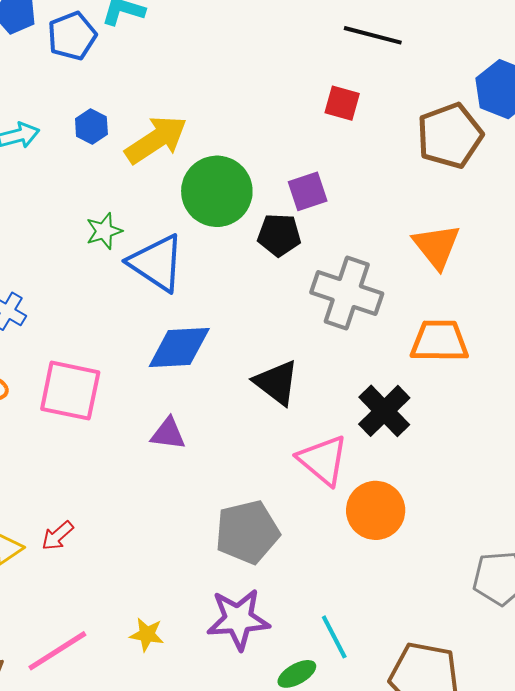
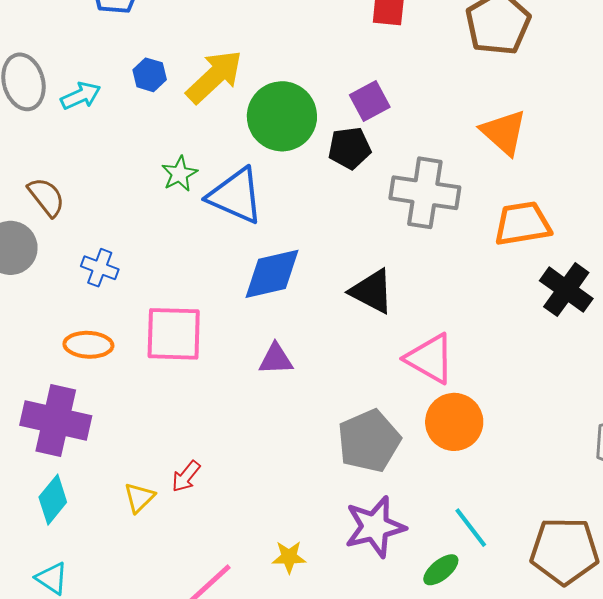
black cross: (384, 411) -> (566, 290), moved
orange circle: (376, 510) -> (454, 422), moved

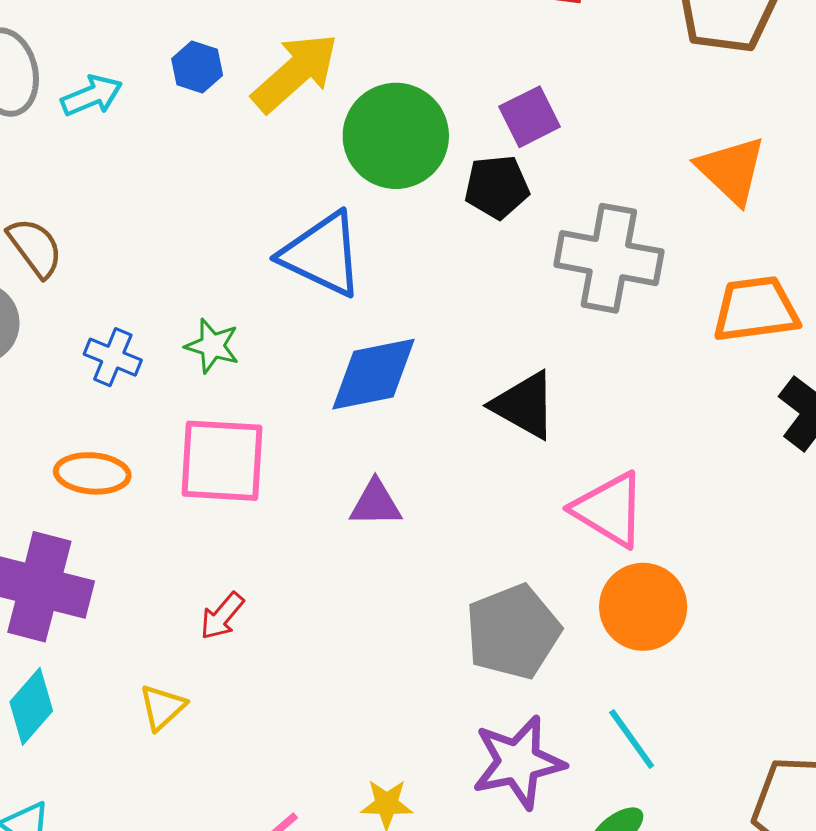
green star: (179, 174) -> (212, 346), moved, turned -30
red arrow: (186, 476) -> (222, 616), moved
cyan line: (471, 528) -> (632, 739), moved

